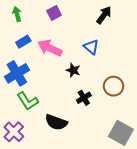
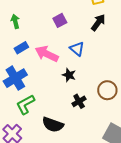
purple square: (54, 13) -> (60, 20), moved
blue triangle: (91, 47) -> (77, 49), moved
green L-shape: (28, 101) -> (25, 104), turned 95

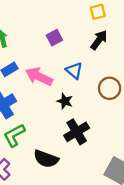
brown circle: (107, 90) -> (110, 88), moved
black cross: (79, 101) -> (77, 132), size x1.5

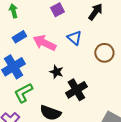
black star: (65, 101) -> (56, 72), moved

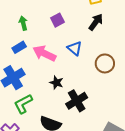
green arrow: (13, 11) -> (23, 23), moved

